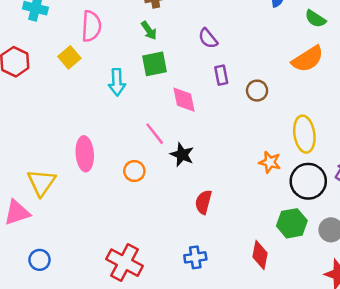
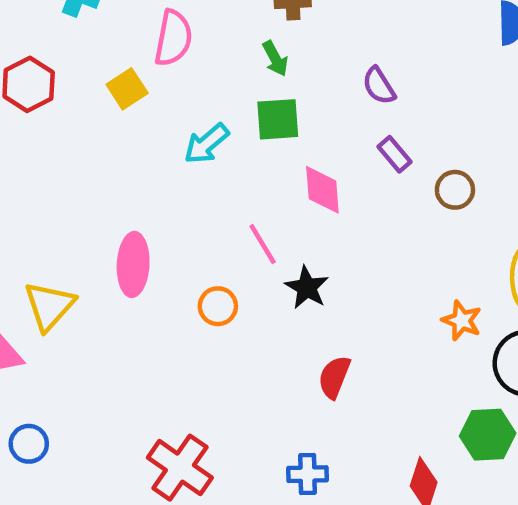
purple rectangle: (221, 75) -> (394, 154), turned -36
cyan arrow: (117, 82) -> (206, 144), turned 45

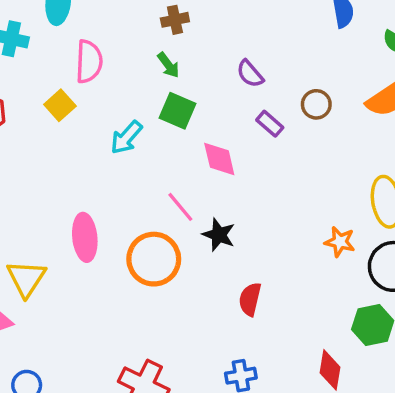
green square: (278, 119) -> (177, 111), turned 36
brown circle: (455, 190) -> (316, 104), moved
orange circle: (218, 306) -> (154, 259), size x1.8

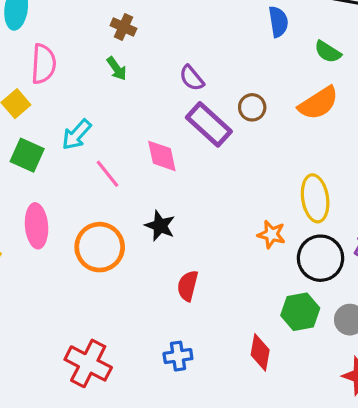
brown cross: (175, 20) -> (123, 27), turned 35
green square: (177, 111) -> (27, 155), moved
purple rectangle: (270, 124) -> (209, 124), size x1.8
pink line: (180, 207) -> (108, 174), moved

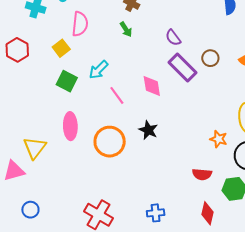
red semicircle: (188, 286) -> (202, 174), moved, turned -102

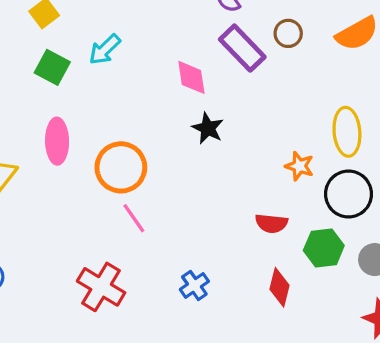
pink line: (117, 95) -> (134, 218), moved
black star: (148, 130) -> (208, 128), moved
blue cross: (156, 213) -> (194, 285), turned -30

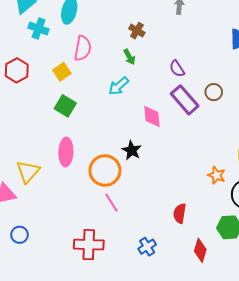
cyan arrow: (105, 49) -> (119, 86), moved
black star: (208, 128) -> (132, 150), moved
red semicircle: (271, 223) -> (180, 213), moved, turned 90
red cross: (101, 287) -> (89, 245), turned -32

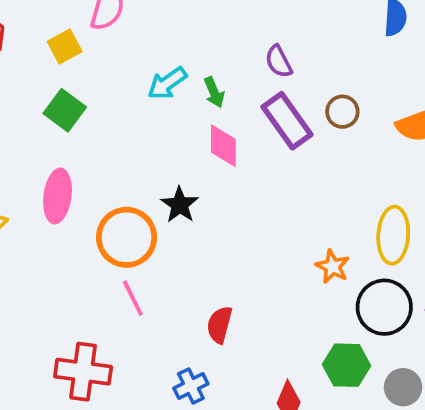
green arrow: (129, 57) -> (214, 92), moved
red semicircle: (180, 213) -> (219, 325), moved

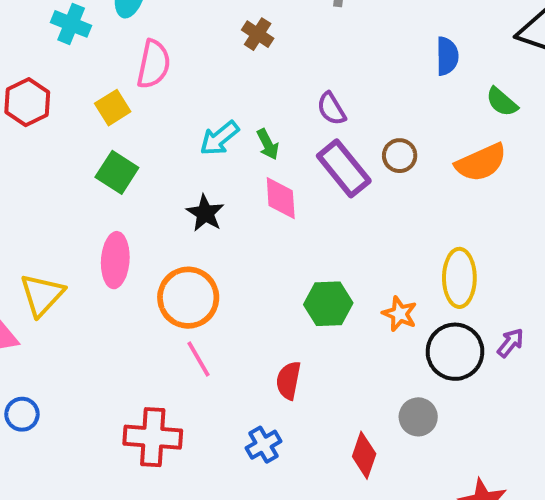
black star: (180, 205) -> (205, 213), moved
green hexagon: (347, 365) -> (328, 304), moved
gray circle: (403, 387) -> (418, 417), moved

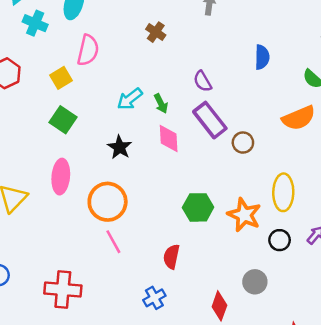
blue semicircle: (447, 56) -> (262, 57), moved
brown circle: (400, 156) -> (243, 143), moved
orange star: (400, 314) -> (244, 215), size x1.5
black circle: (455, 352) -> (280, 240), size x0.6
red cross: (153, 437) -> (63, 290), moved

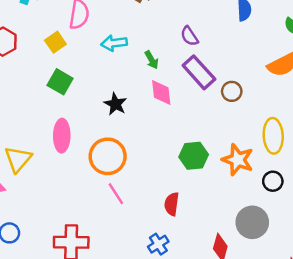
cyan arrow: (130, 99) -> (114, 43), moved, turned 35
gray circle: (255, 282) -> (252, 222), size x1.4

